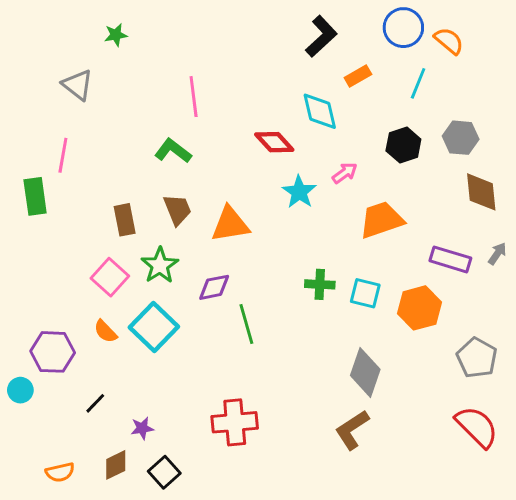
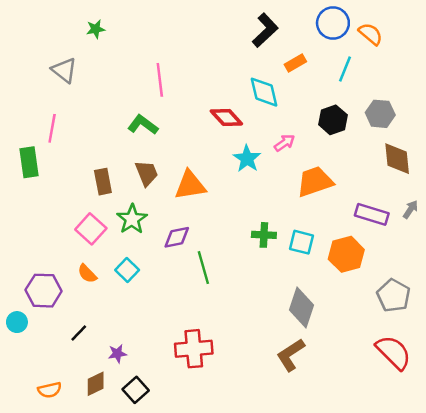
cyan square: (154, 327) -> (127, 270), size x0.6

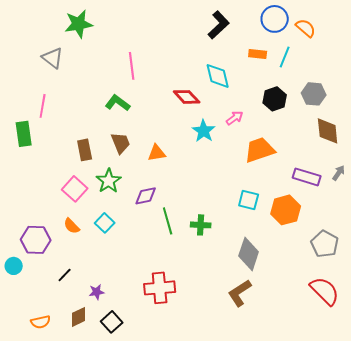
green star: (96, 29) -> (79, 24), size x1.8
orange rectangle: (295, 63) -> (258, 54), moved, turned 36
orange triangle: (190, 185) -> (157, 153), size x0.7
green cross: (264, 235) -> (201, 225), moved

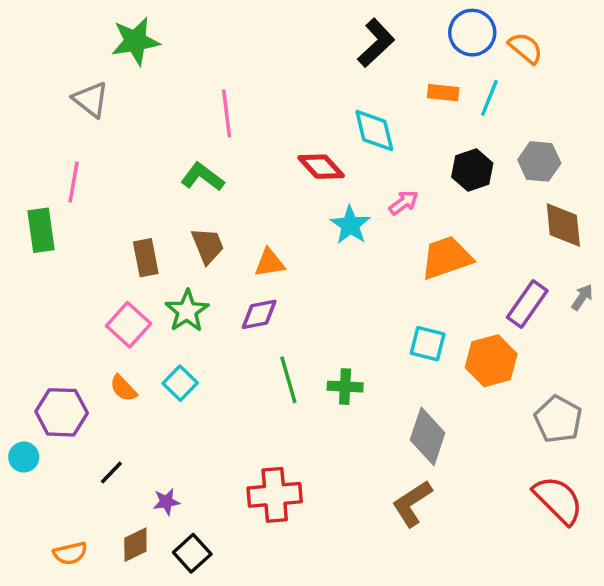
purple rectangle: (307, 177) -> (527, 304), turned -72
purple diamond: (146, 196) -> (259, 314), moved

